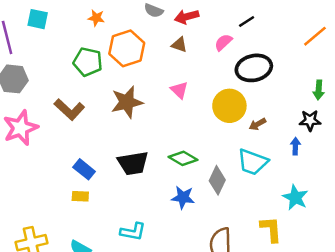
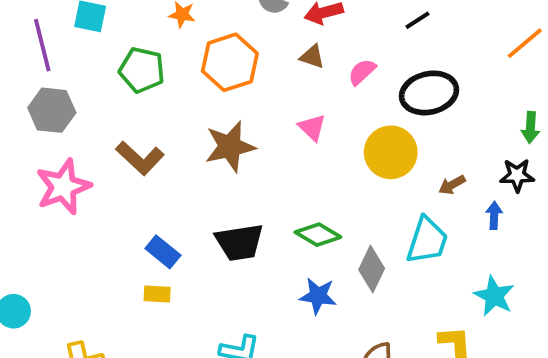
pink semicircle: (223, 42) -> (362, 72), moved
green pentagon: (88, 62) -> (142, 70), moved
brown arrow: (258, 124) -> (452, 185), moved
cyan trapezoid: (253, 162) -> (427, 240), turned -92

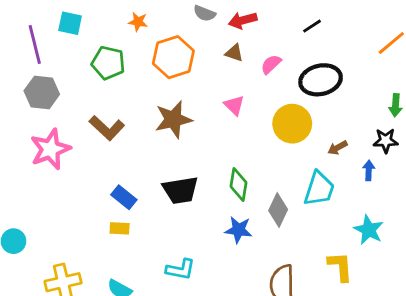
green diamond: (318, 235) -> (238, 185), turned 68

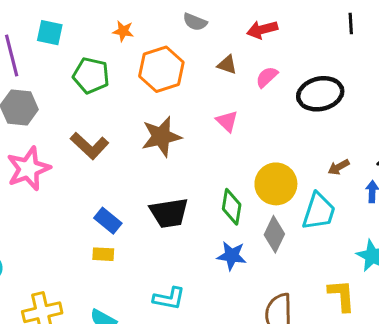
red arrow: (243, 20) -> (262, 30), moved
black line: (312, 26) -> (351, 23), moved, turned -60
yellow circle: (292, 124) -> (276, 184), moved

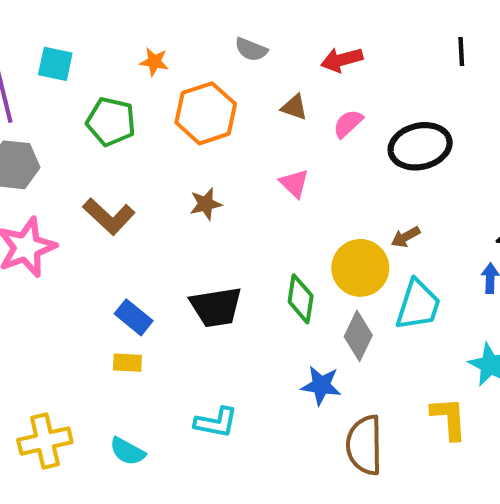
brown star: (161, 137) -> (206, 204), size x0.6
brown arrow: (339, 167) -> (406, 237), moved
blue star: (232, 256) -> (321, 385), moved

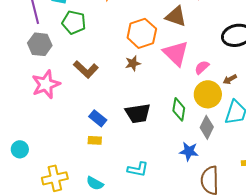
brown triangle: (294, 107) -> (176, 16), size x1.6
orange hexagon: (206, 113) -> (142, 33), moved
green pentagon: (111, 122) -> (74, 22), moved
pink semicircle: (348, 124) -> (202, 67), moved
pink triangle: (294, 183) -> (176, 53), size x1.8

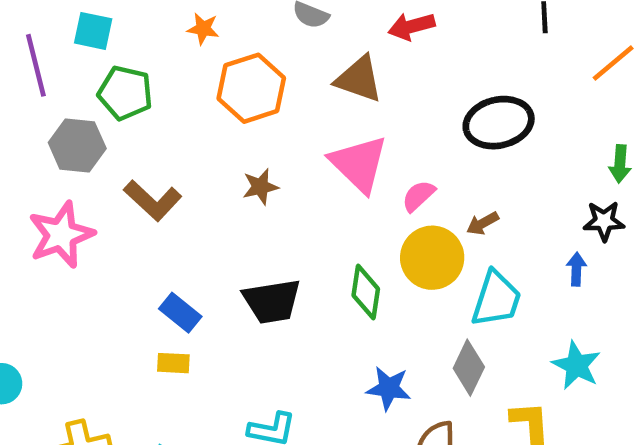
orange hexagon: (142, 33) -> (251, 88), moved
gray hexagon: (40, 44) -> (77, 145), moved
gray diamond: (207, 127) -> (469, 368), moved

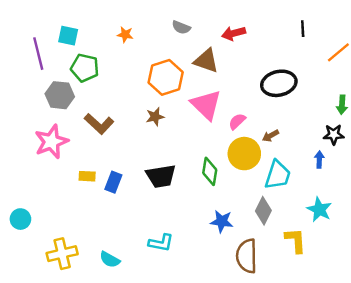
orange hexagon: (251, 88) -> (166, 77), moved
blue rectangle: (180, 313) -> (113, 182), turned 72
yellow rectangle: (173, 363) -> (87, 176), moved

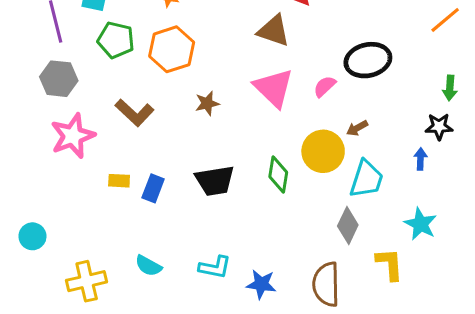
orange hexagon: (166, 77) -> (172, 49), moved
gray hexagon: (60, 95) -> (59, 79), moved
pink semicircle: (237, 121) -> (325, 86), moved
blue star: (222, 221) -> (261, 284), moved
cyan semicircle: (110, 260) -> (148, 266), moved

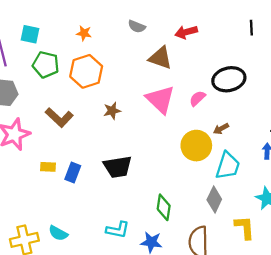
green diamond: (278, 174) -> (164, 207), moved
cyan semicircle: (148, 266) -> (58, 233), moved

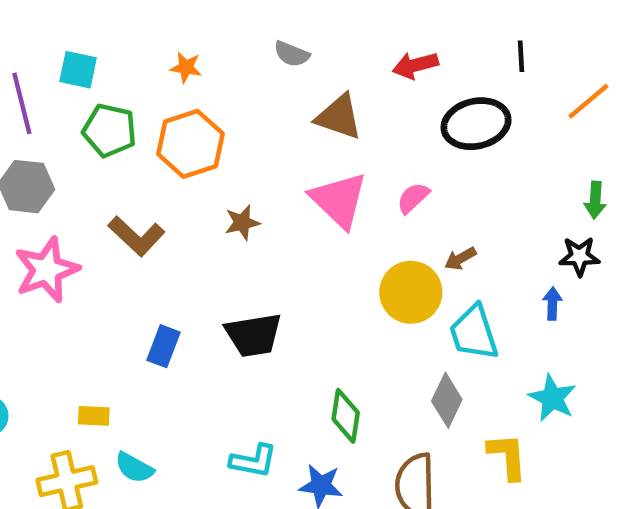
red arrow: (186, 32) -> (415, 65), moved
black ellipse: (229, 79) -> (476, 124), moved
cyan trapezoid: (228, 166) -> (474, 333), turned 144
yellow rectangle: (48, 167) -> (94, 416), moved

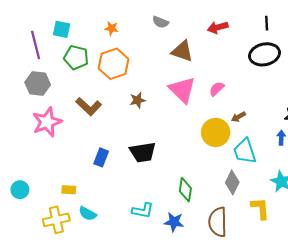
black ellipse: (476, 124) -> (265, 54), moved

